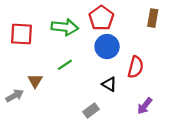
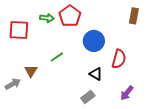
red pentagon: (101, 18) -> (70, 16), moved
green arrow: (65, 27) -> (47, 18), moved, size x0.6
gray rectangle: (91, 110) -> (88, 97), moved

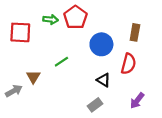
brown rectangle: (134, 16) -> (135, 32), moved

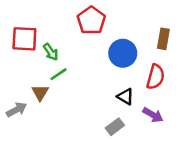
green arrow: (51, 19) -> (51, 52), moved, turned 48
green line: (61, 62) -> (58, 74), moved
purple arrow: (137, 101) -> (153, 115), moved, turned -98

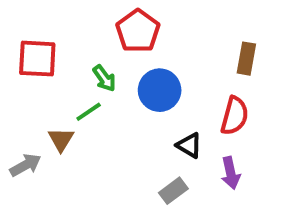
green arrow: (51, 52) -> (104, 78), moved
blue circle: (123, 53) -> (160, 90), moved
purple arrow: (153, 115) -> (231, 173), turned 48

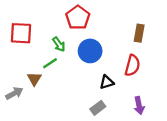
black triangle: (189, 145) -> (107, 82), turned -48
purple arrow: (231, 173) -> (139, 106), moved

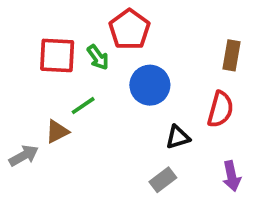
red square: (21, 33) -> (57, 55), moved
green arrow: (59, 44) -> (98, 57), moved
brown triangle: (34, 79) -> (57, 132), turned 32

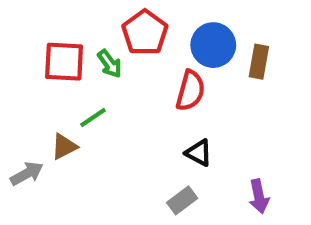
blue circle: (150, 85) -> (213, 45), moved
red semicircle: (220, 109) -> (190, 91), moved
black triangle: (178, 137) -> (199, 153), turned 45

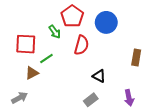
red square: (64, 62) -> (26, 44), moved
brown rectangle: (259, 62) -> (136, 57), moved
red semicircle: (190, 91) -> (81, 45), moved
gray arrow: (27, 174) -> (20, 98), moved

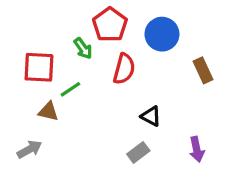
brown rectangle: (136, 57) -> (203, 70), moved, turned -35
brown triangle: (32, 73) -> (48, 111), turned 40

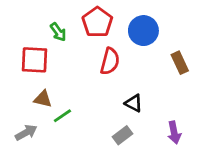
green arrow: (83, 48) -> (58, 32), moved
green line: (70, 89) -> (62, 116), moved

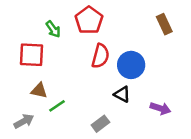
blue circle: (143, 31) -> (131, 65), moved
brown rectangle: (180, 63) -> (164, 24), moved
purple arrow: (174, 132) -> (160, 108), moved, turned -60
gray rectangle: (122, 135) -> (100, 124), moved

